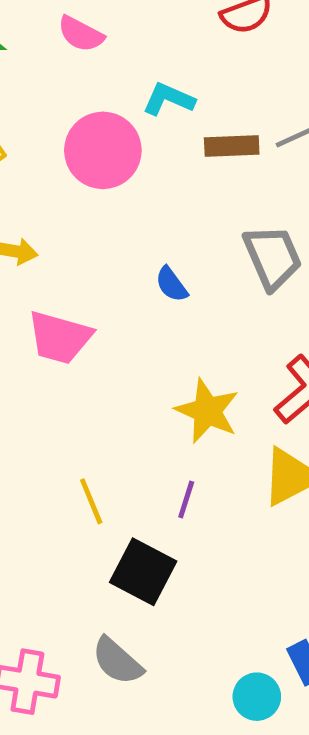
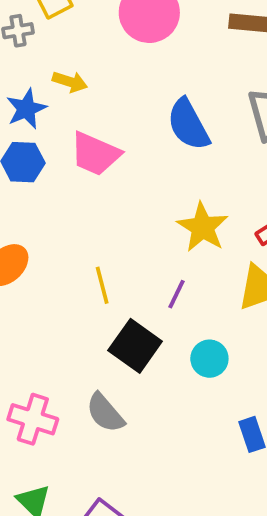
blue semicircle: (171, 284) -> (188, 124), size x1.8
cyan circle: (257, 697) -> (209, 359), moved

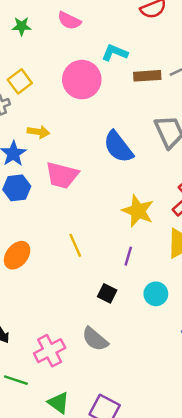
yellow line: (102, 285) -> (75, 245), moved
black square: (135, 346) -> (107, 293), size x0.6
pink cross: (33, 419) -> (50, 351), turned -36

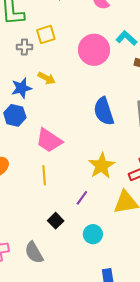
pink trapezoid: (62, 175) -> (49, 140), moved

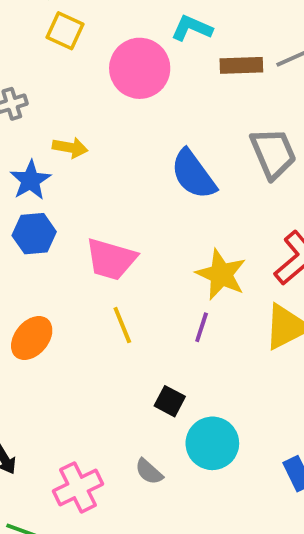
yellow square: (46, 34) -> (65, 31), moved, turned -30
purple line: (82, 198) -> (202, 327), moved
cyan circle: (93, 234) -> (212, 443), moved, size x1.4
gray semicircle: (34, 253) -> (149, 472), size x0.7

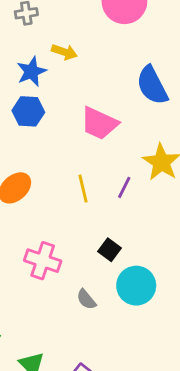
pink trapezoid: (111, 259) -> (99, 123), moved
purple line: (202, 327) -> (124, 187), moved
pink cross: (78, 487) -> (43, 261), moved, turned 36

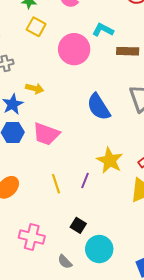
pink trapezoid: (99, 123) -> (46, 134), moved

